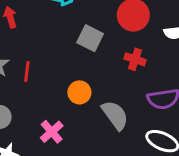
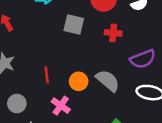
red line: (27, 72) -> (47, 75), moved
orange circle: (79, 92) -> (79, 81), moved

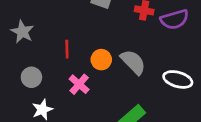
purple semicircle: (143, 59) -> (174, 19), moved

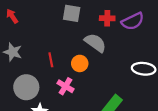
gray semicircle: (133, 62) -> (95, 43), moved
gray circle: (31, 77) -> (26, 87), size x1.5

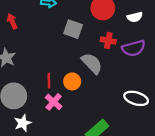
red line: (51, 60) -> (49, 81), moved

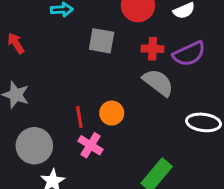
gray semicircle: (92, 63) -> (158, 83), moved

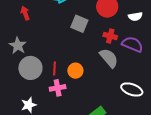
purple semicircle: (189, 54) -> (132, 44), turned -145
pink cross: (91, 145) -> (58, 88), turned 35
gray circle: (34, 146) -> (30, 68), moved

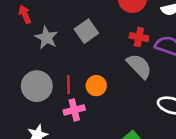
gray square: (79, 24) -> (86, 31), moved, turned 36
gray star: (18, 46) -> (46, 38), moved

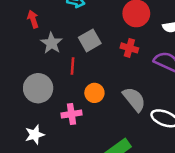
red cross: (139, 37) -> (129, 48), moved
gray semicircle: (139, 66) -> (134, 99), moved
red line: (69, 85) -> (73, 66), moved

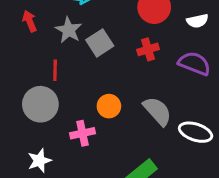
gray star: (51, 43) -> (69, 30), moved
red cross: (129, 48) -> (148, 49), turned -30
red line: (73, 66) -> (55, 70), moved

